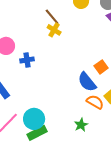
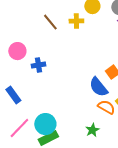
brown line: (52, 17) -> (50, 22), moved
yellow cross: (54, 30) -> (76, 21), moved, turned -32

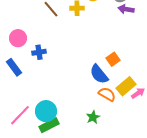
blue rectangle: (13, 95) -> (14, 67), moved

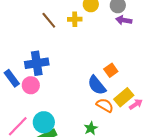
pink circle: (18, 38) -> (31, 85), moved
blue cross: (39, 52) -> (37, 63), size x1.6

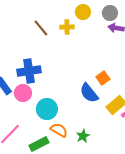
orange semicircle: (105, 105) -> (59, 130), moved
cyan circle: (44, 122) -> (47, 109), moved

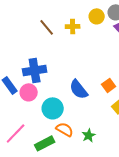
yellow circle: (83, 12) -> (97, 16), moved
orange square: (103, 78) -> (109, 85), moved
blue semicircle: (89, 93) -> (79, 89), moved

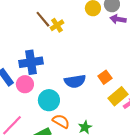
yellow cross: (73, 26) -> (57, 25), moved, turned -32
blue semicircle: (79, 89) -> (75, 81), turned -60

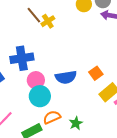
pink circle: (25, 84) -> (36, 80), moved
orange semicircle: (61, 121) -> (52, 117), turned -54

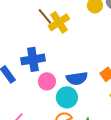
yellow cross: (48, 21) -> (59, 22), size x1.5
cyan circle: (40, 96) -> (67, 97), moved

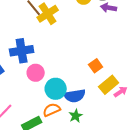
blue semicircle: (77, 78) -> (75, 96), moved

